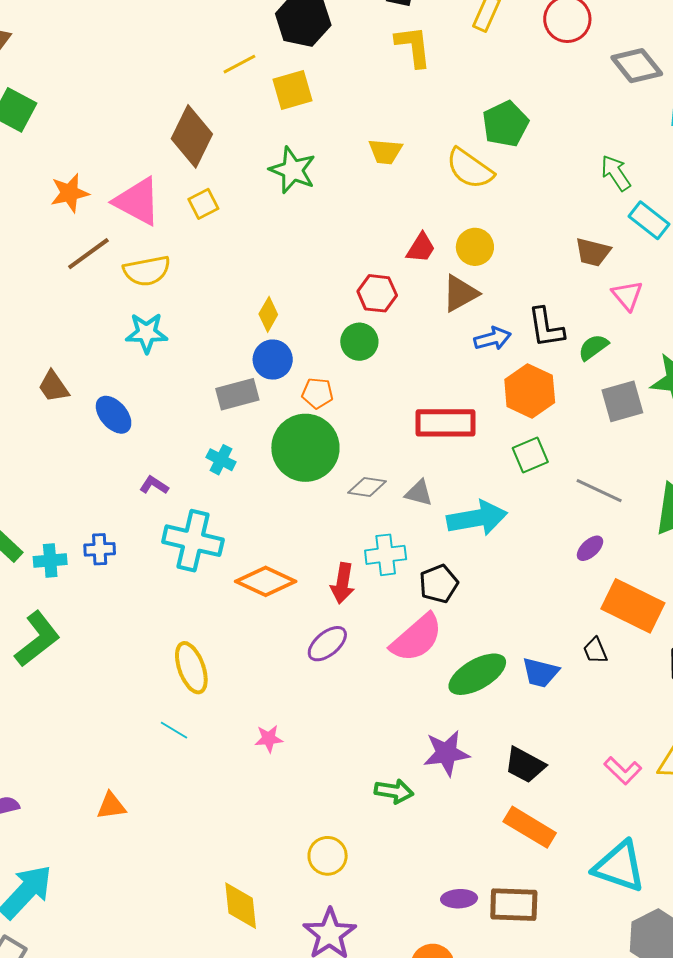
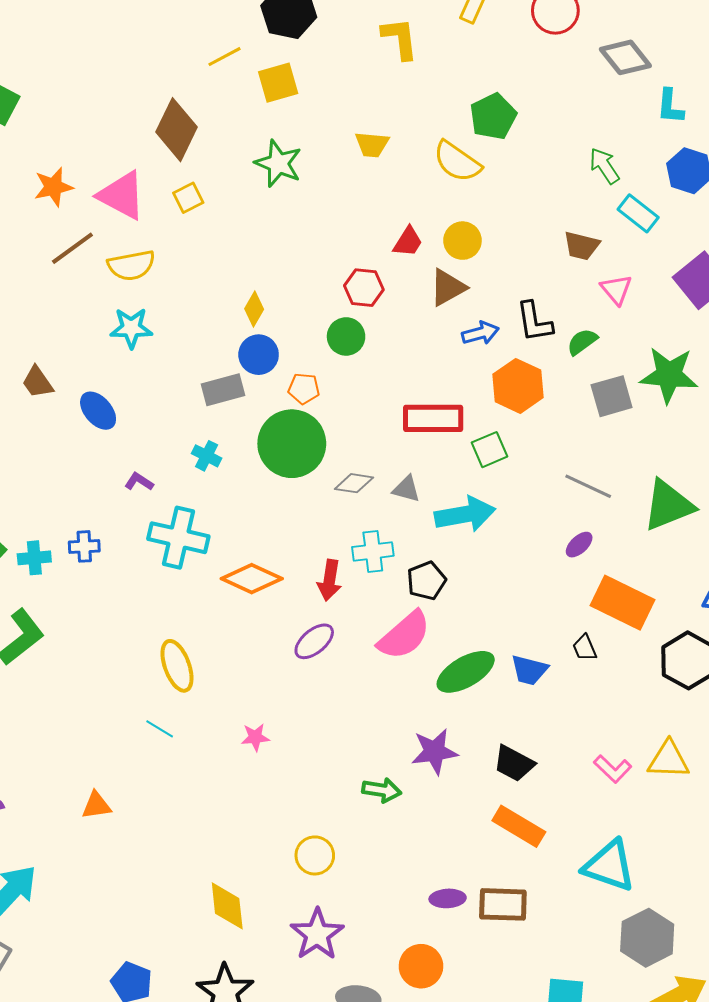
green square: (530, 455) -> (490, 450), moved

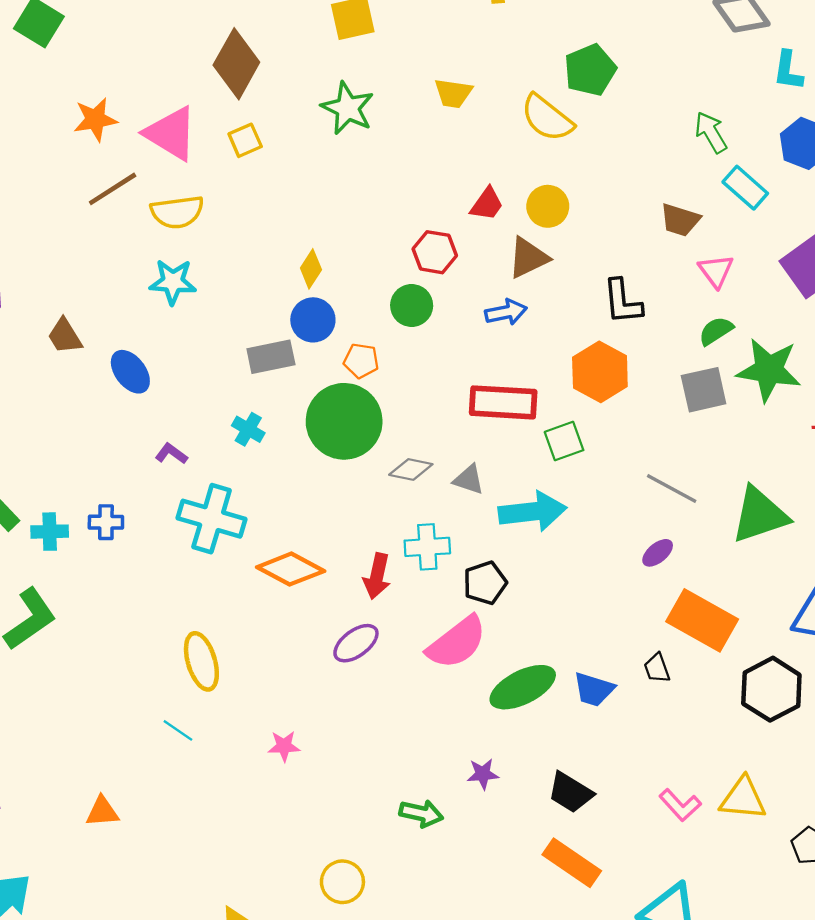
blue arrow: (480, 333) -> (506, 312), moved
green semicircle: (582, 342) -> (716, 331), moved
purple star: (435, 752) -> (483, 774), size x0.6

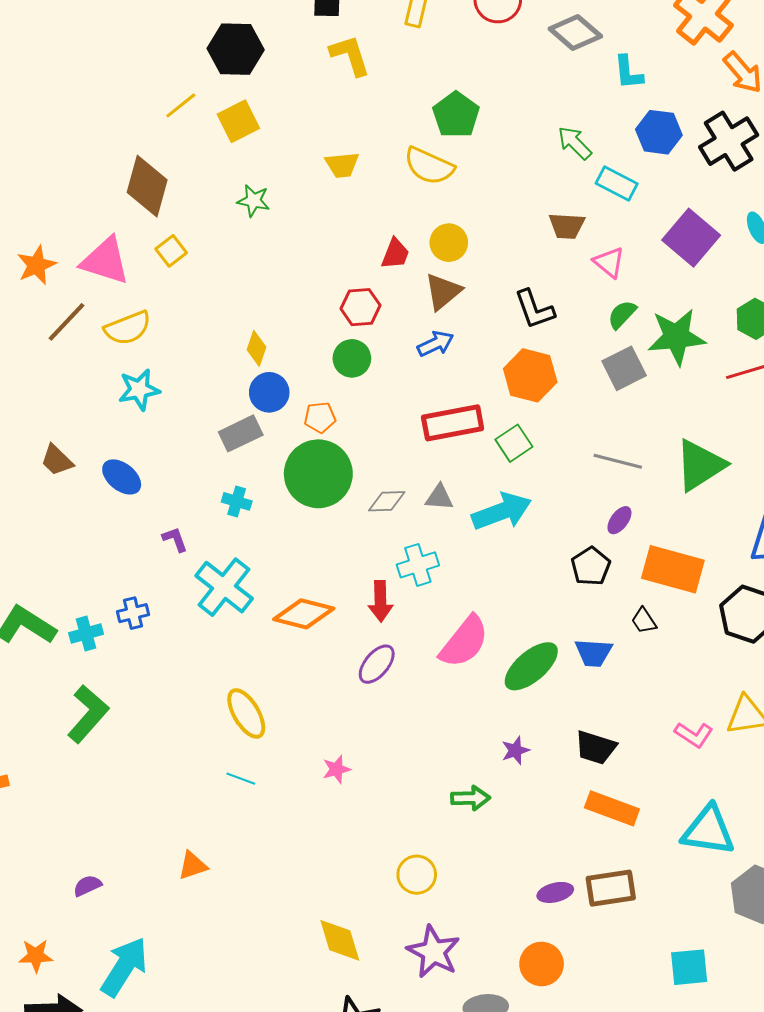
green star: (348, 108) -> (253, 201), size x0.7
purple L-shape: (171, 454) -> (175, 539), turned 48
cyan cross: (212, 519) -> (224, 587), turned 36
black pentagon: (485, 583) -> (591, 566), moved

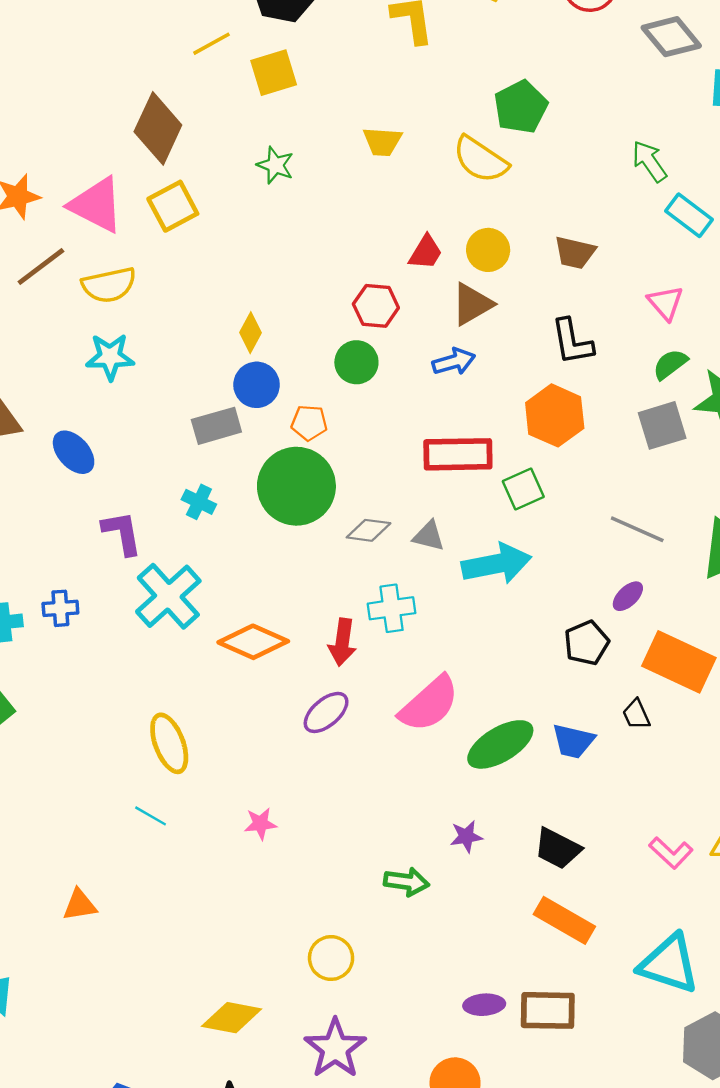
brown trapezoid: (567, 226) -> (575, 253), moved
yellow square: (171, 251) -> (173, 206), size x1.4
purple L-shape: (175, 539) -> (122, 533), size x1.5
yellow diamond: (340, 940) -> (232, 1018), turned -72

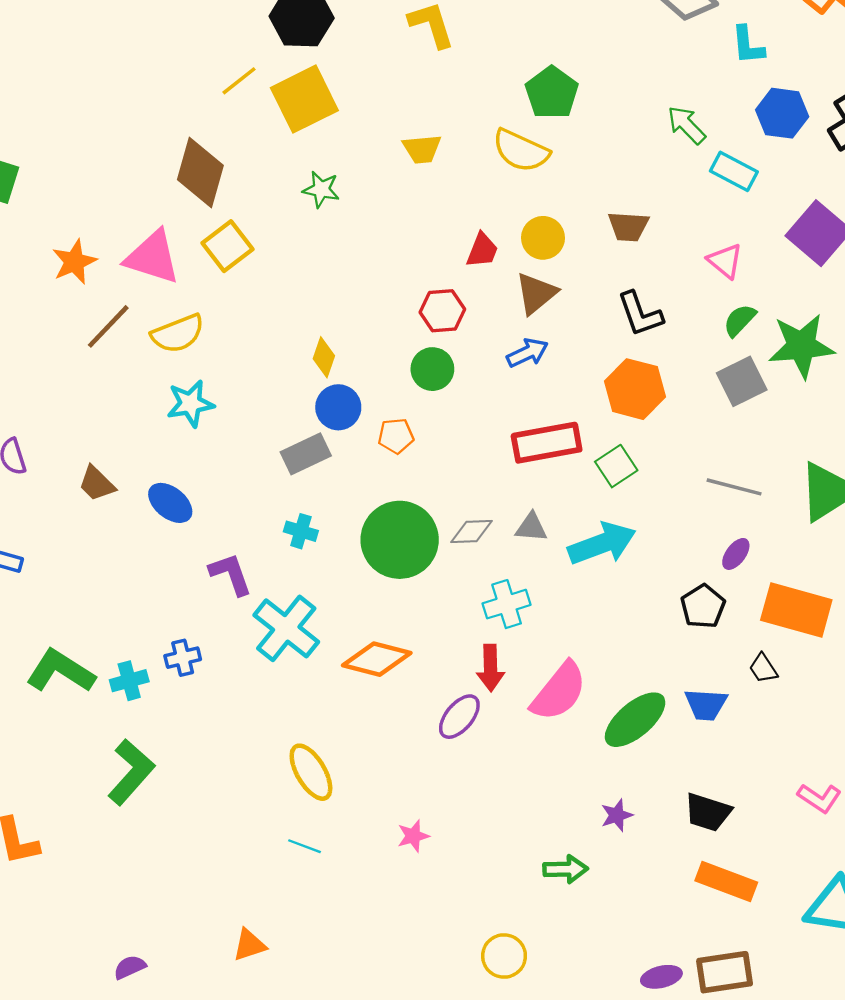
yellow square: (274, 73) -> (304, 99), size x1.4
green circle: (296, 486) -> (400, 540), moved
red arrow: (342, 642) -> (490, 668), moved

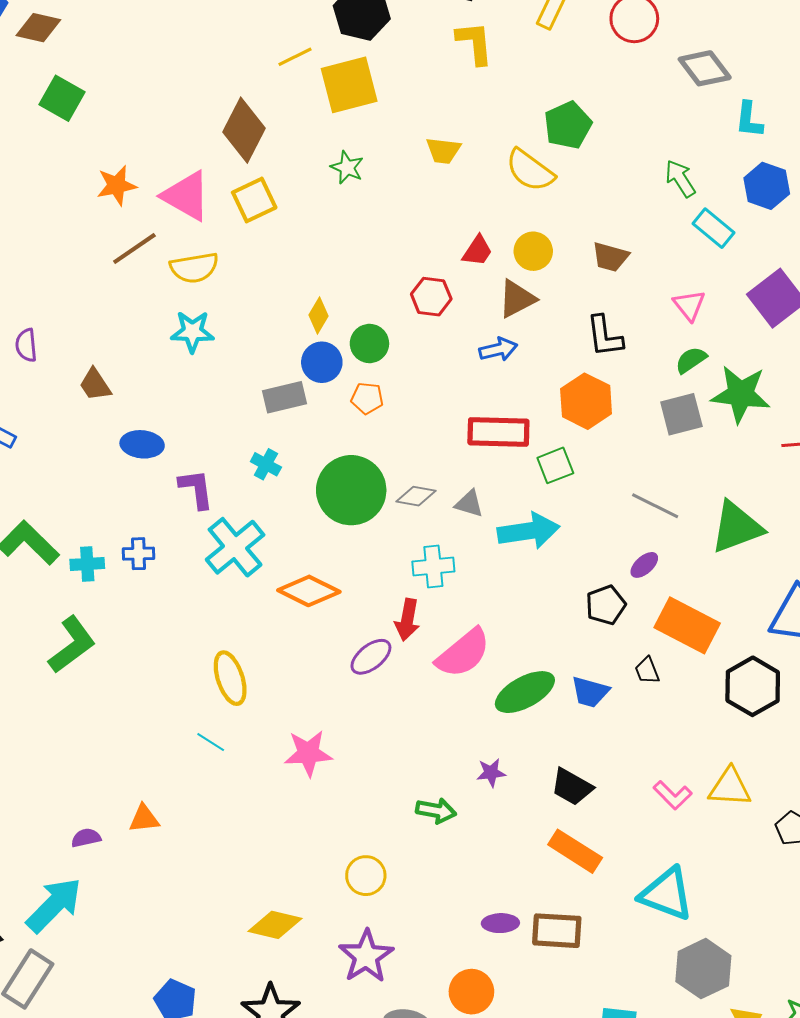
green circle: (432, 369) -> (369, 343), moved
blue ellipse: (170, 503) -> (142, 444), moved, turned -45
pink star: (413, 836) -> (308, 753), size x1.6
purple semicircle: (130, 967) -> (86, 838), moved

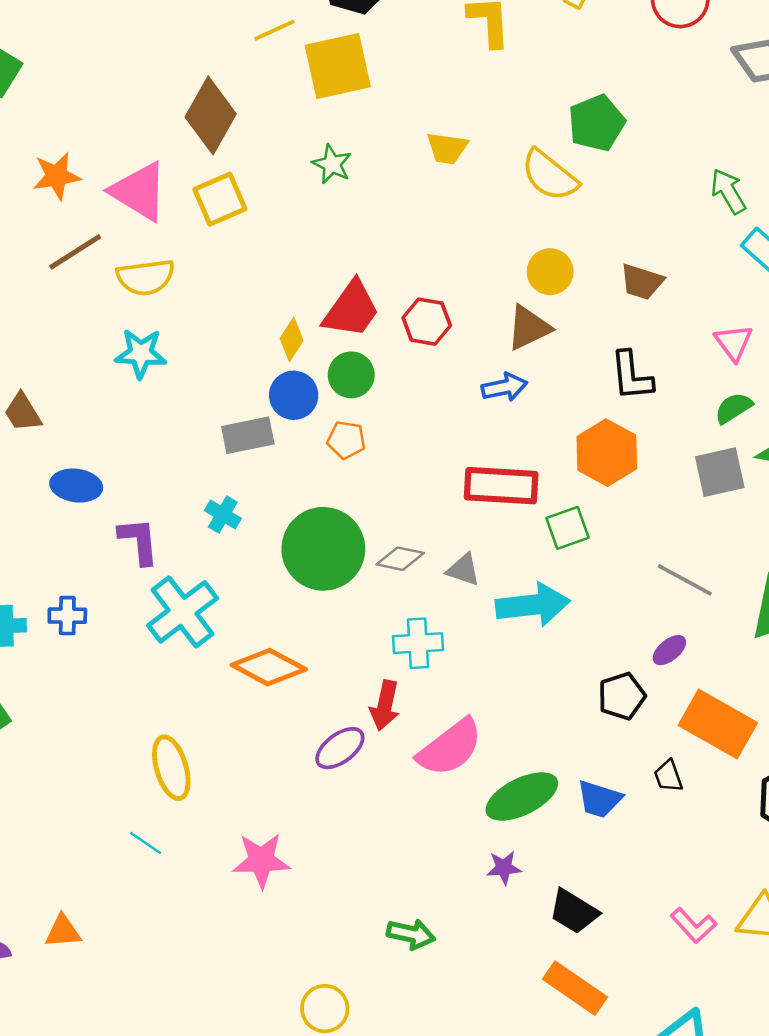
red trapezoid: (477, 251) -> (351, 309), moved, size x1.6
purple star: (491, 773) -> (504, 868), moved

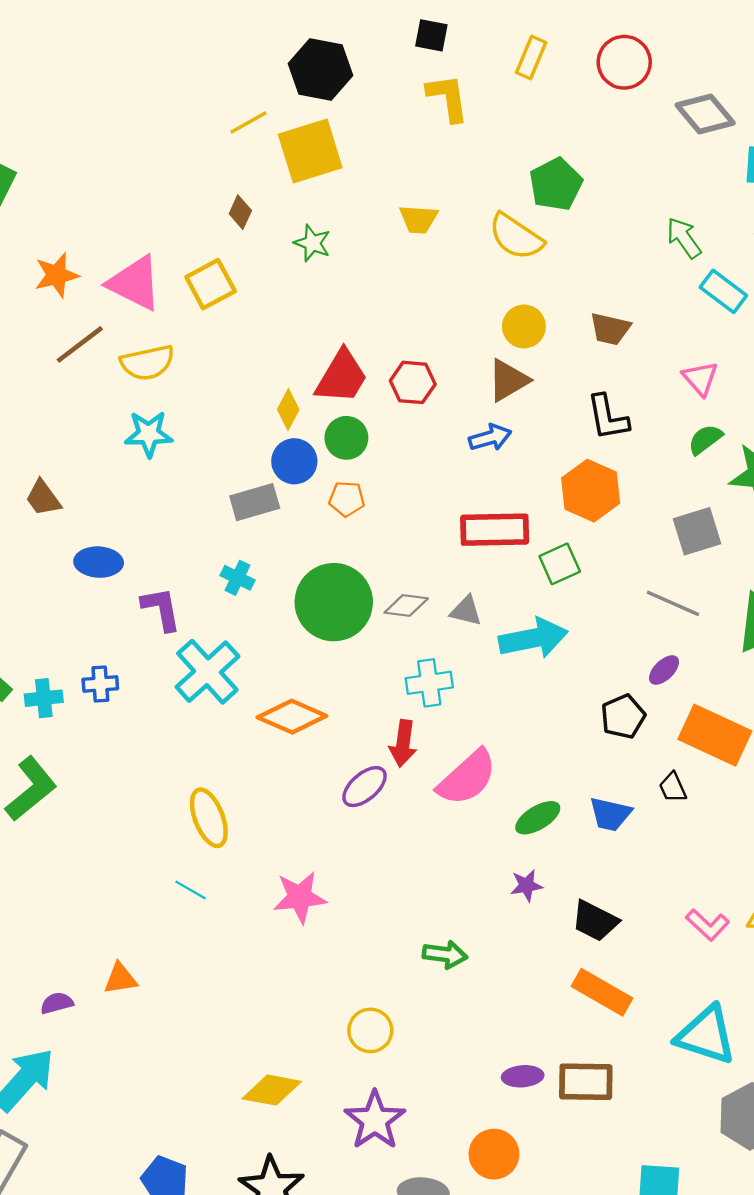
brown diamond: (211, 115) -> (240, 212), moved, size x0.5
gray square: (720, 472) -> (697, 531), moved
green ellipse: (522, 796) -> (538, 818), size x0.7

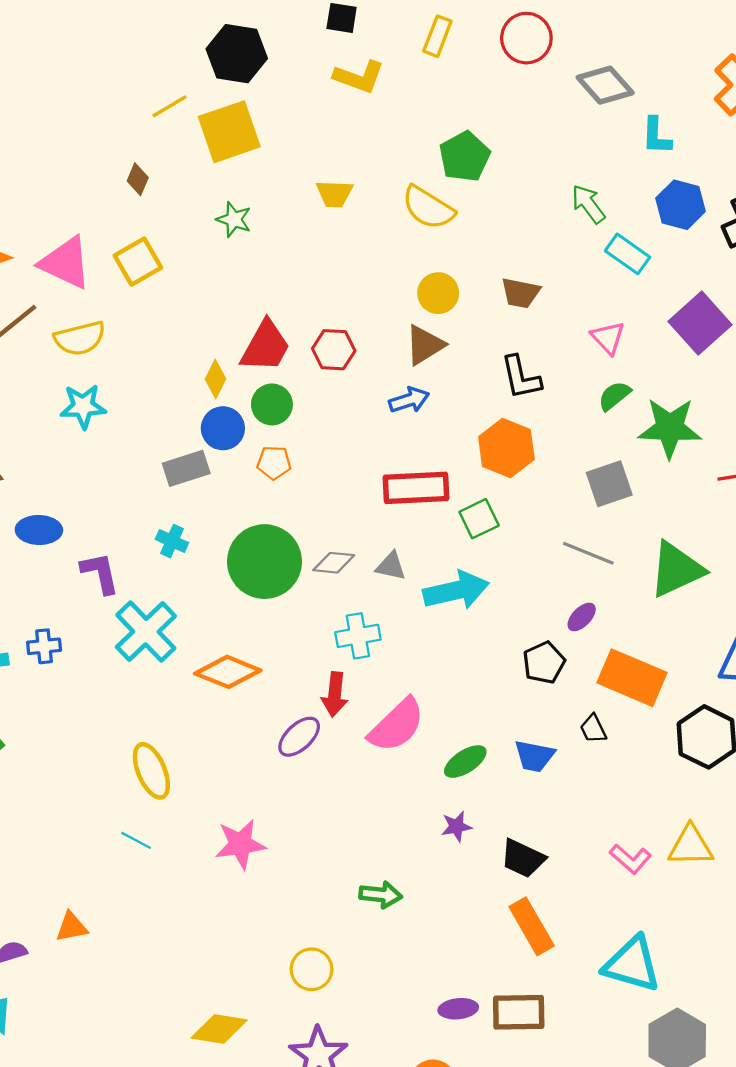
yellow L-shape: (448, 98) -> (359, 77), turned 120
brown diamond: (240, 212) -> (138, 179), moved
orange rectangle: (602, 992) -> (532, 926), turned 32

